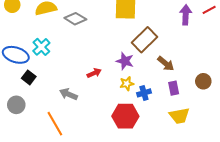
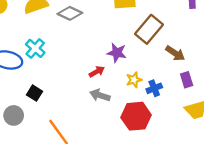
purple star: (125, 61) -> (117, 53), moved
black square: (29, 77) -> (35, 93), moved
gray arrow: (68, 94) -> (100, 95), moved

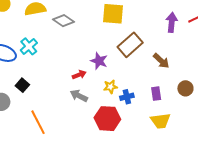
brown arrow: (175, 53) -> (161, 61), moved

